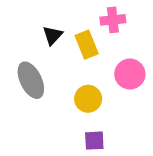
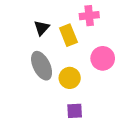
gray ellipse: (31, 80) -> (42, 66), moved

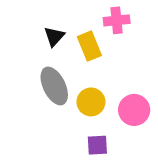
pink circle: (103, 58) -> (134, 110), moved

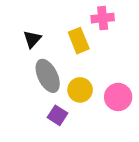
black triangle: (54, 36) -> (32, 39), moved
purple square: (97, 145) -> (58, 115), moved, turned 36

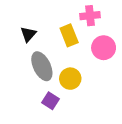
pink circle: (118, 97) -> (104, 48), moved

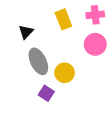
pink cross: (90, 16) -> (95, 15), moved
yellow rectangle: (69, 35) -> (63, 19), moved

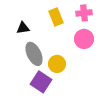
black triangle: (26, 32) -> (23, 28), turned 40
purple square: (46, 93) -> (41, 82), size x1.5

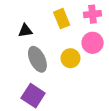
yellow circle: (57, 64) -> (70, 58), moved
purple square: (41, 82) -> (33, 96), moved

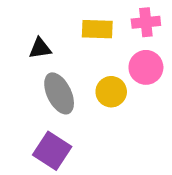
yellow rectangle: (62, 19) -> (97, 29), turned -66

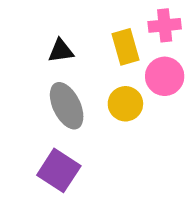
yellow rectangle: (97, 29) -> (125, 47), moved, turned 72
black triangle: (40, 48) -> (61, 51), moved

